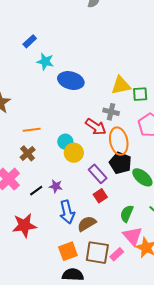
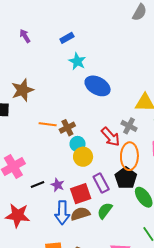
brown cross: (28, 153) -> (67, 128), moved
red square: (100, 196) -> (81, 194), moved, size x1.5
green semicircle: (127, 214) -> (105, 211), moved
brown semicircle: (87, 224) -> (80, 214), moved

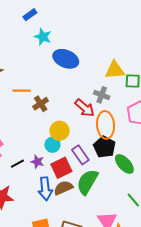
orange line: (48, 124) -> (22, 91), moved
cyan circle: (78, 144) -> (52, 145), moved
green semicircle: (105, 211) -> (87, 182), size x1.5

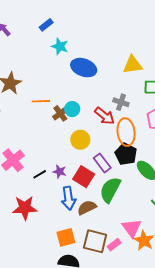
yellow triangle: (115, 70) -> (133, 65), moved
cyan circle: (52, 145) -> (72, 109), moved
red square: (61, 168) -> (84, 177), turned -30
brown semicircle: (63, 188) -> (87, 208), moved

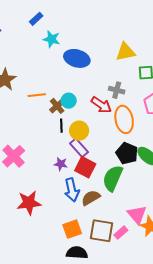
black pentagon: (126, 154) -> (127, 153), moved
purple rectangle: (102, 163) -> (79, 148), moved
black line: (40, 174) -> (61, 126), moved, turned -56

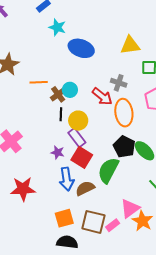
pink triangle: (137, 215) -> (130, 208), turned 30

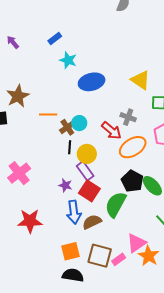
yellow triangle: (130, 45) -> (140, 80), turned 40
blue ellipse: (81, 48) -> (92, 82), turned -35
orange ellipse: (124, 113) -> (133, 147), turned 64

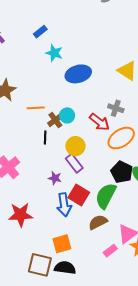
black line: (70, 147) -> (45, 137), moved
red square: (89, 191) -> (79, 195), moved
brown semicircle: (92, 222) -> (98, 222), moved
brown square: (100, 256) -> (40, 265), moved

